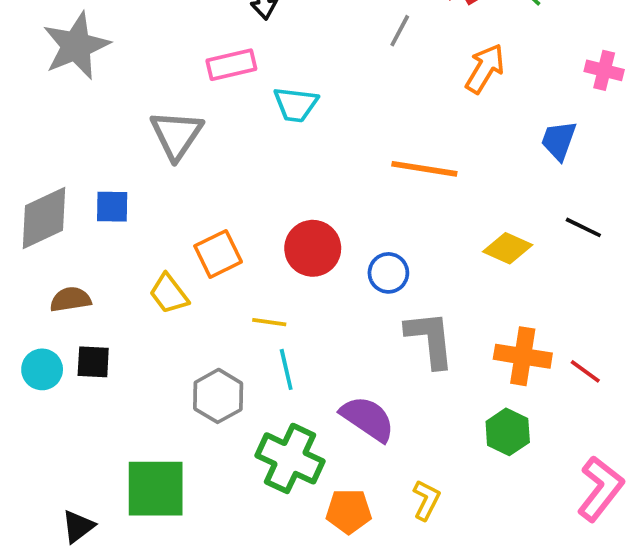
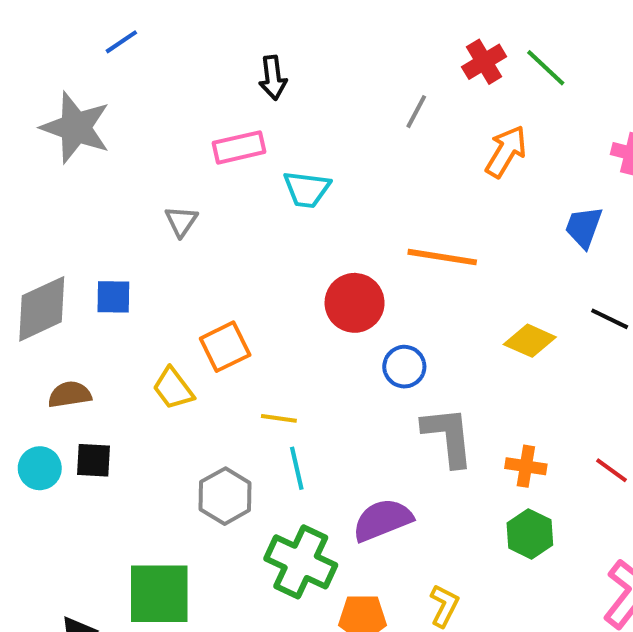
gray star: (76, 46) -> (76, 128), turned -30
gray triangle: (176, 135) -> (181, 221), size x0.6
red circle: (313, 248) -> (355, 303), moved
orange cross: (523, 356) -> (526, 466), moved, size x0.7
purple semicircle: (368, 419) -> (382, 520), turned -56

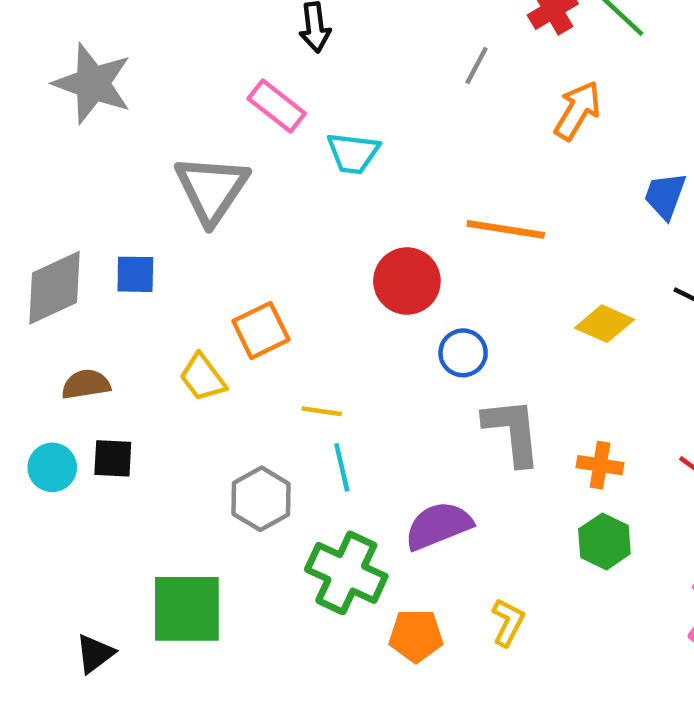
pink rectangle: (239, 147) -> (277, 106), turned 51
gray triangle: (181, 221) -> (212, 189), size x2.0

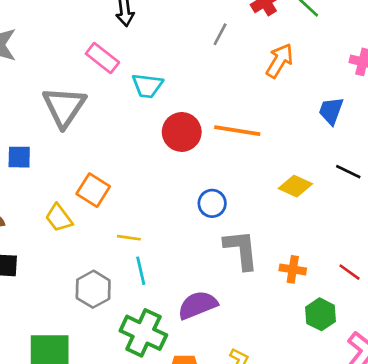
red circle: (407, 281) -> (182, 132), moved
orange square: (261, 330) -> (93, 190), turned -32
green hexagon: (604, 541) -> (320, 314), moved

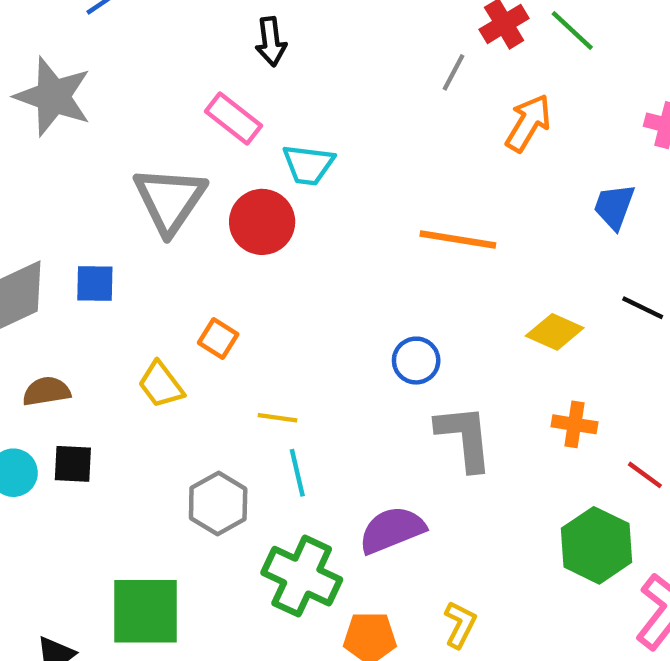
gray line: (220, 34) -> (453, 72), moved
red circle: (182, 132) -> (262, 222), moved
orange square: (93, 190) -> (218, 339), size x0.7
orange cross: (293, 269) -> (574, 424), moved
green hexagon: (320, 314) -> (596, 545), size x1.4

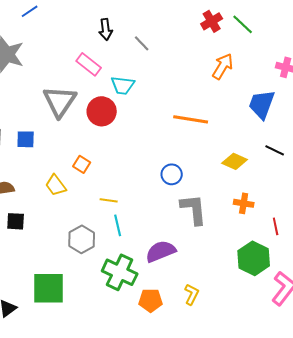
gray line: (453, 72) -> (142, 43), moved, turned -72
blue trapezoid: (614, 207) -> (262, 104), size x1.4
red line: (645, 475) -> (276, 226), turned 42

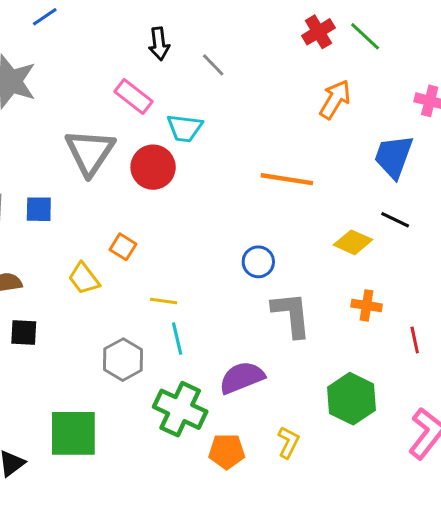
black line: (275, 150) -> (395, 220), moved
green hexagon: (254, 258) -> (352, 399), moved

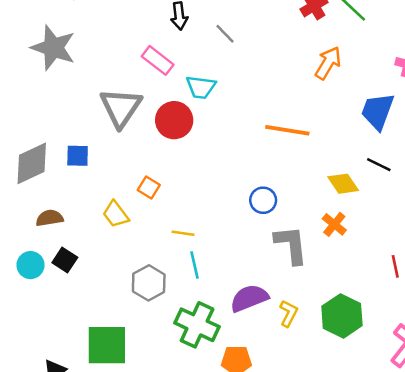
yellow diamond: (353, 242) -> (343, 184), turned 32
orange cross: (367, 305) -> (334, 224), moved, turned 30
black square: (24, 333) -> (65, 260), turned 30
yellow L-shape: (288, 442) -> (289, 313), moved

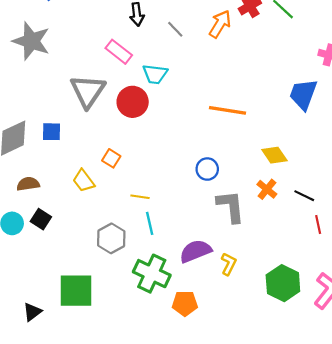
orange arrow: (328, 63) -> (220, 24), moved
black line: (379, 165) -> (304, 196), moved
green hexagon: (342, 316) -> (283, 283), moved

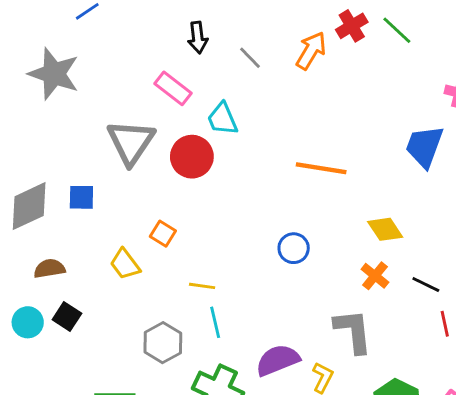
cyan trapezoid: (155, 74) -> (222, 119), turned 60
gray L-shape: (231, 206) -> (353, 331), moved

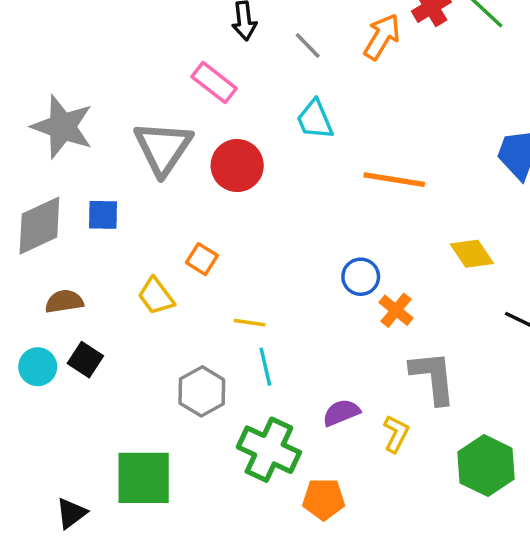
gray star: (54, 74) -> (62, 127), moved
cyan trapezoid: (222, 119) -> (315, 120), moved
orange cross: (375, 276) -> (396, 310), moved
purple semicircle: (278, 360) -> (341, 413), size x0.7

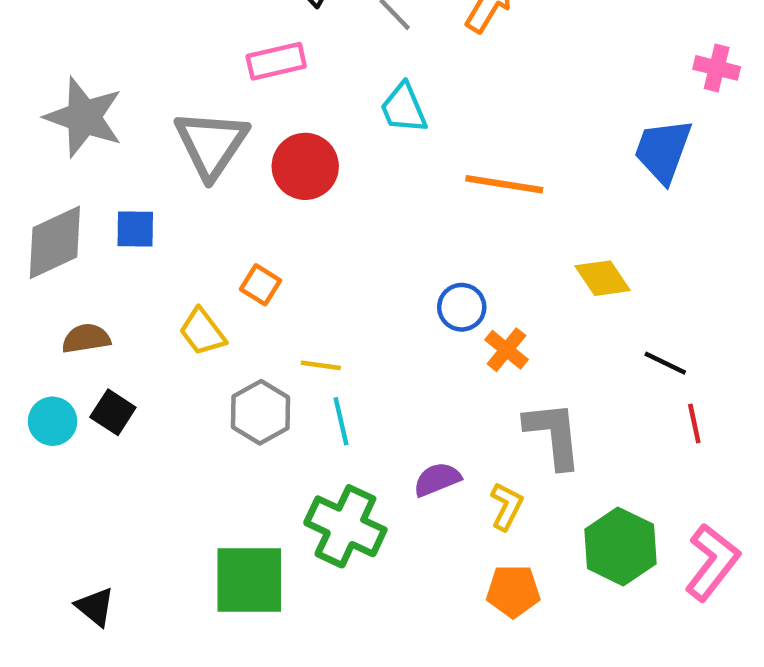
pink rectangle: (214, 83) -> (276, 61), turned -51
gray hexagon: (202, 391) -> (261, 412), moved
green square: (144, 478) -> (249, 580), moved
orange pentagon: (324, 499) -> (513, 591), moved
black triangle: (71, 513) -> (95, 607), turned -44

